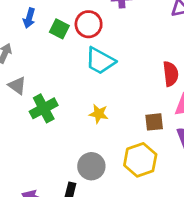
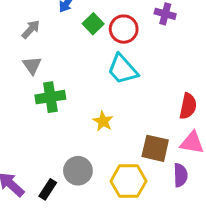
brown square: (154, 122) -> (155, 148), size x1.4

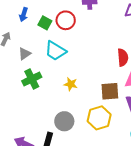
gray triangle: (32, 65) -> (25, 54), moved, turned 48
cyan trapezoid: (123, 69) -> (55, 51), moved

